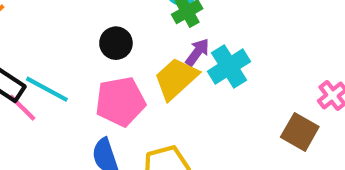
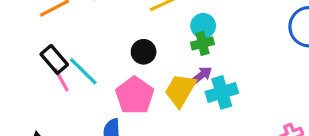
yellow trapezoid: (176, 79) -> (180, 90), turned -33
pink pentagon: (120, 102) -> (135, 96), turned 30

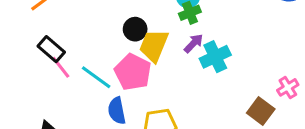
cyan line: (83, 71) -> (96, 77), moved
yellow trapezoid: (180, 90) -> (154, 46), moved

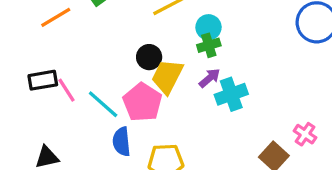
black rectangle: (51, 49) -> (43, 80), moved, turned -56
pink cross: (288, 87) -> (305, 134), turned -30

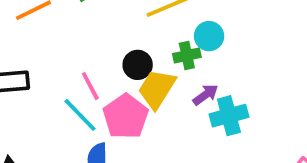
green cross: (209, 45) -> (187, 55), moved
pink line: (67, 90) -> (90, 86), moved

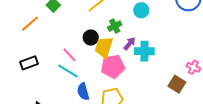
cyan circle: (209, 36) -> (141, 10), moved
pink pentagon: (126, 116) -> (113, 66), moved, turned -30
cyan cross: (229, 116) -> (144, 51), turned 30

